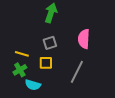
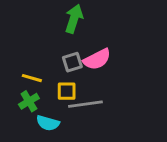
pink semicircle: (84, 39) -> (97, 59), moved, turned -120
gray line: (77, 72) -> (85, 104), moved, turned 55

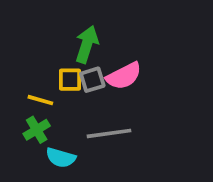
green arrow: (74, 19) -> (87, 44), moved
yellow square: (67, 91) -> (70, 80), moved

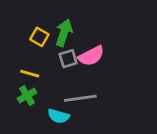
yellow square: (70, 80) -> (39, 37), moved, turned 30
cyan semicircle: (61, 158) -> (58, 116), moved

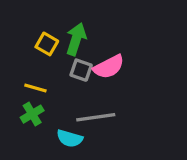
gray square: (68, 59) -> (81, 70), turned 36

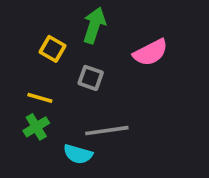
green arrow: (76, 39) -> (94, 25), moved
pink semicircle: (109, 67) -> (150, 53), moved

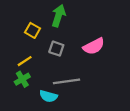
pink semicircle: (150, 53) -> (94, 46), moved
yellow line: (40, 98) -> (25, 61), turned -49

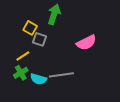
gray square: (56, 49) -> (40, 39), moved
cyan semicircle: (48, 96) -> (38, 79), moved

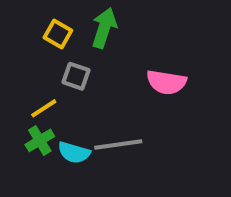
yellow square: (30, 28) -> (58, 34), moved
pink semicircle: (86, 43) -> (166, 82), turned 36

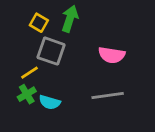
gray square: (76, 76) -> (51, 51), size x1.5
gray line: (118, 145) -> (108, 95), moved

